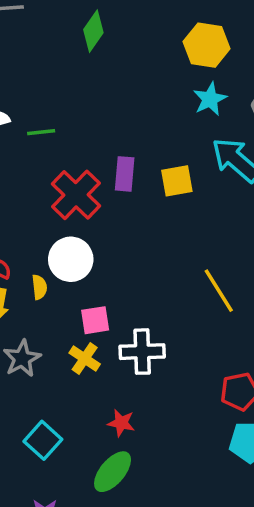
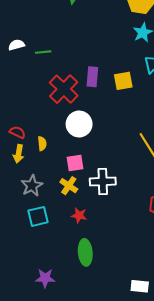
white circle: (71, 259) -> (79, 124), moved
red star: (121, 423) -> (79, 215), moved
cyan square: (43, 440) -> (38, 216), moved, turned 35
green ellipse: (113, 472) -> (85, 252), turned -45

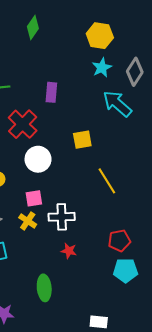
purple rectangle: (92, 77) -> (51, 92), moved
yellow square: (123, 81) -> (82, 140), moved
red star: (79, 215) -> (69, 251), moved

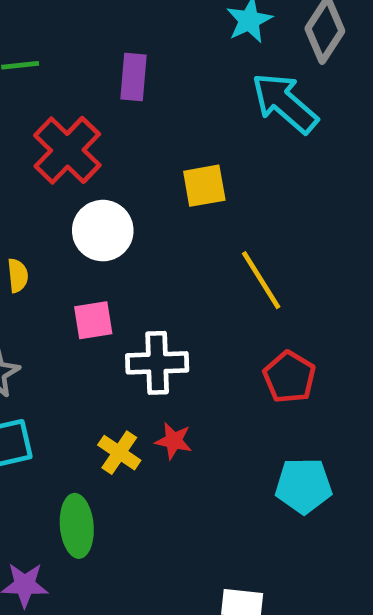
yellow cross: (28, 221) -> (119, 453), moved
red pentagon: (119, 241) -> (289, 377), moved, turned -30
green ellipse: (44, 288) -> (77, 526), moved

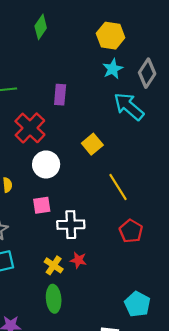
yellow square: (204, 186) -> (92, 144), turned -30
cyan pentagon: (304, 486) -> (137, 304), moved, turned 30
green ellipse: (77, 526) -> (54, 299), moved

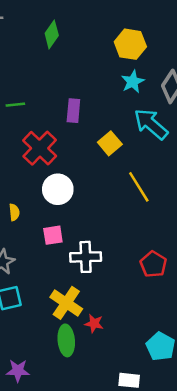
yellow square: (92, 144) -> (110, 143), moved
yellow line: (118, 187) -> (139, 187), moved
red star: (78, 260) -> (94, 323), moved
yellow cross: (54, 265) -> (66, 303), size x1.5

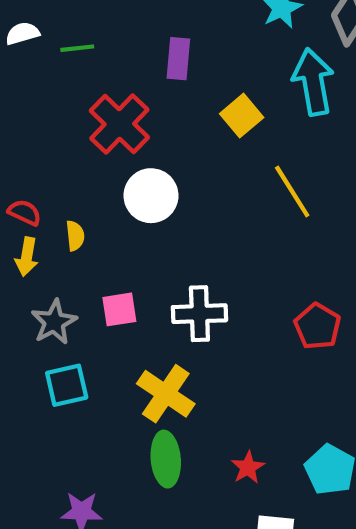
cyan arrow: (151, 124) -> (313, 82), turned 39
pink square: (53, 235) -> (119, 309), moved
red star: (94, 323) -> (248, 467), moved, turned 30

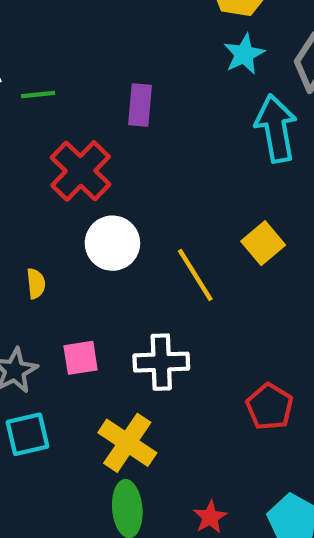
yellow square: (242, 116) -> (263, 243), moved
yellow line: (292, 191) -> (195, 275), moved
red pentagon: (317, 326) -> (270, 407), moved

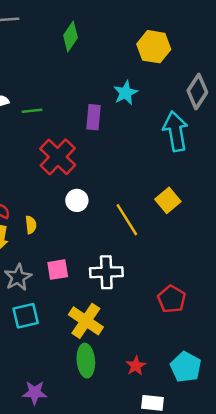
cyan star: (244, 54) -> (126, 93), moved
white circle: (112, 243) -> (77, 200), size x0.7

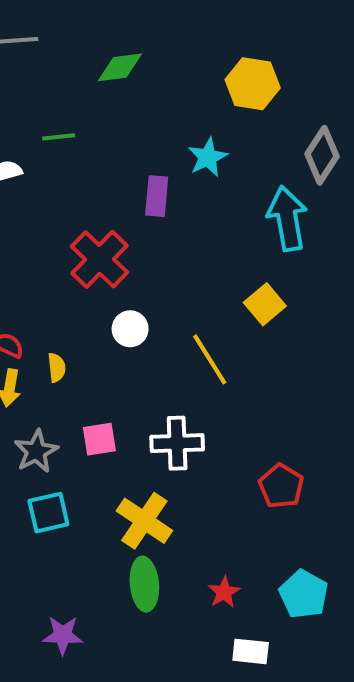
green diamond: (70, 36) -> (120, 67), turned 48
green line: (32, 111) -> (59, 137), moved
yellow square: (168, 200) -> (265, 304), moved

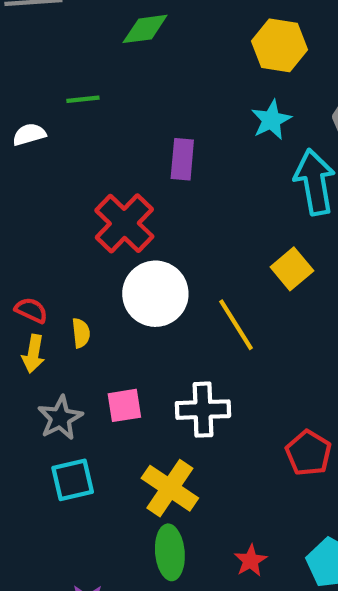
cyan star: (208, 157) -> (271, 120), moved
white circle: (130, 329) -> (155, 294), size x1.8

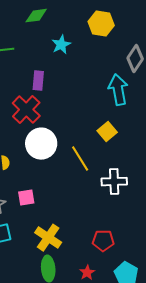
cyan star: (271, 120) -> (61, 45), moved
purple rectangle: (182, 159) -> (38, 81), moved
white cross: (203, 410) -> (114, 182), moved
red pentagon: (308, 453) -> (103, 241), moved, turned -30

